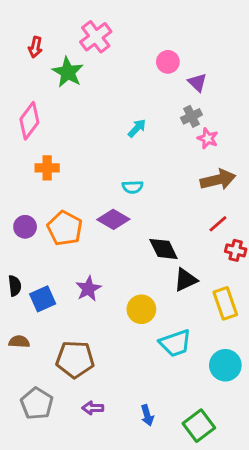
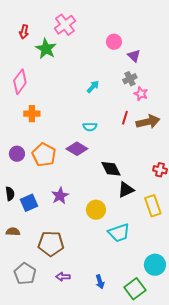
red line: (218, 224) -> (125, 118), moved, turned -32
cyan circle: (225, 365) -> (155, 265), moved

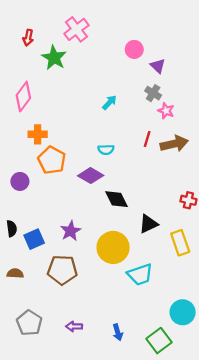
gray cross: (130, 79) -> (153, 93), turned -32
orange pentagon: (44, 155) -> (52, 160), moved
black diamond: (111, 169) -> (117, 199), moved
yellow circle: (96, 210) -> (113, 247), size x1.4
brown pentagon: (51, 244) -> (62, 270), moved

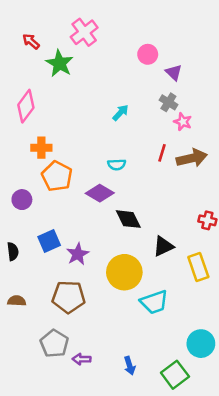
red arrow: (28, 38) -> (31, 41), turned 119
blue square: (34, 239) -> (49, 241), moved
gray pentagon: (29, 323) -> (54, 344), moved

